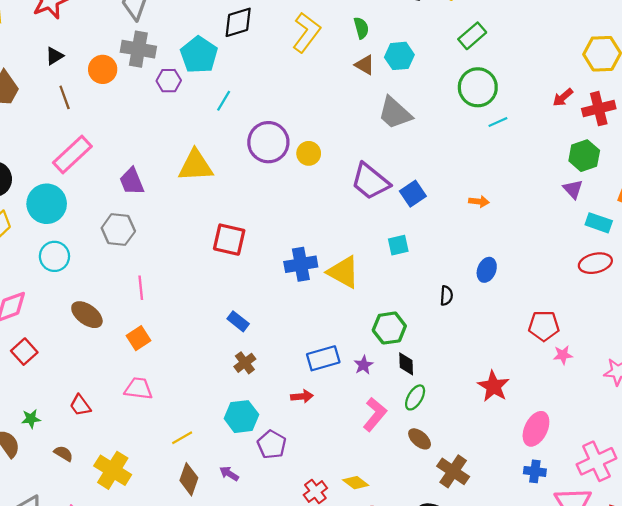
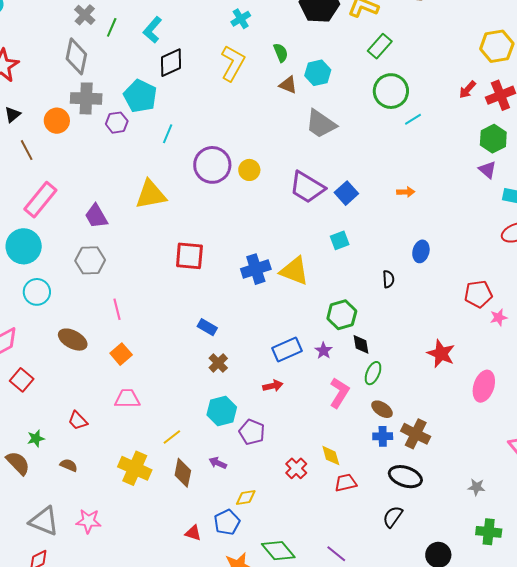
yellow cross: (113, 470) -> (135, 468), moved
blue cross: (535, 471) -> (383, 436), moved
yellow diamond: (356, 483) -> (331, 456), turned 45

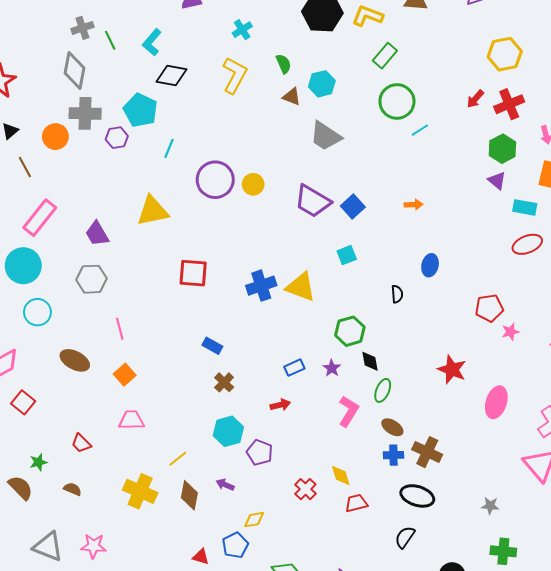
gray cross: (85, 15) -> (82, 28), turned 30
green line: (112, 27) -> (110, 40), turned -48
black diamond: (171, 63) -> (171, 76), turned 36
blue rectangle: (287, 350) -> (294, 368), size x0.7

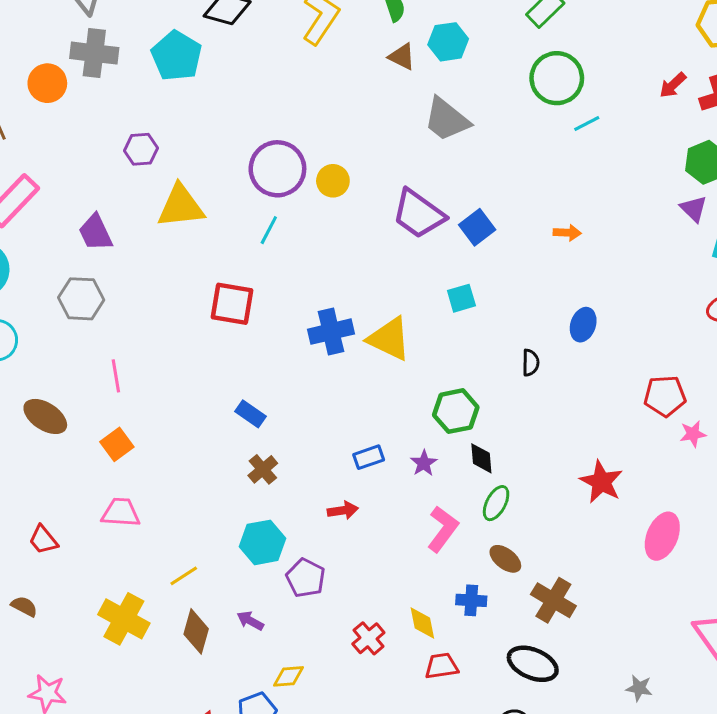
purple hexagon: (117, 138) -> (141, 149), moved
cyan line: (169, 148) -> (269, 230), moved
blue cross: (393, 455) -> (471, 600), moved

